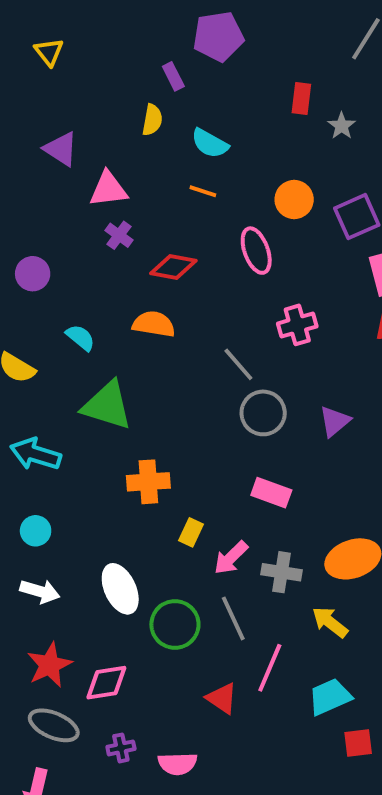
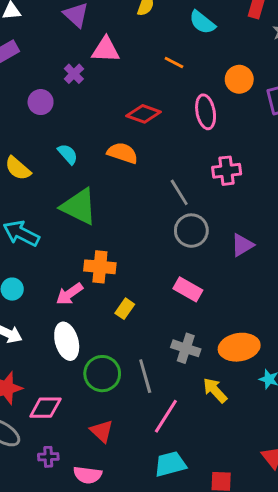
cyan semicircle: (210, 143) -> (202, 22), moved
purple cross: (119, 235) -> (74, 74), moved
pink arrow: (231, 558) -> (69, 294), moved
cyan trapezoid: (330, 697) -> (170, 464), moved
red triangle: (222, 698) -> (102, 431), moved

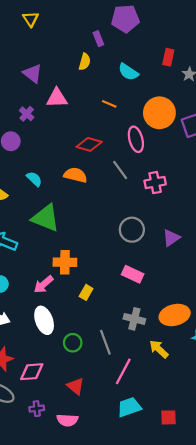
purple cross: (74, 74) -> (27, 114), moved
orange circle: (239, 79) -> (159, 113), size x1.5
gray line: (179, 192) -> (120, 170), moved
green circle: (102, 374) -> (73, 343), size x0.7

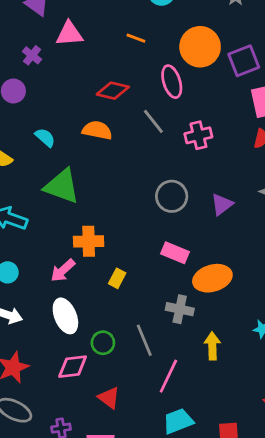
orange ellipse: (175, 315) -> (212, 278), moved
yellow arrow: (159, 349) -> (212, 346), turned 48
pink diamond: (32, 372) -> (73, 367), moved

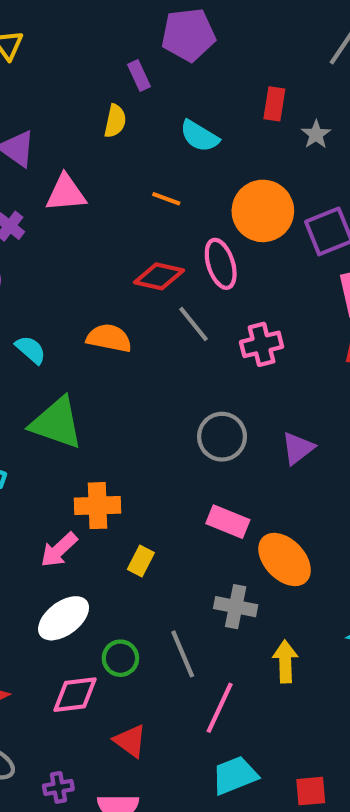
red diamond: (113, 91) -> (159, 276), moved
orange ellipse: (212, 278) -> (285, 559), turned 63
white ellipse: (65, 316) -> (64, 618), turned 76

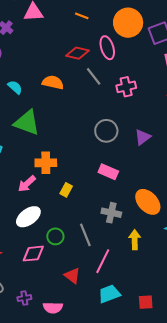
orange ellipse: (285, 559) -> (148, 202), moved
red triangle: (130, 741) -> (72, 276), moved

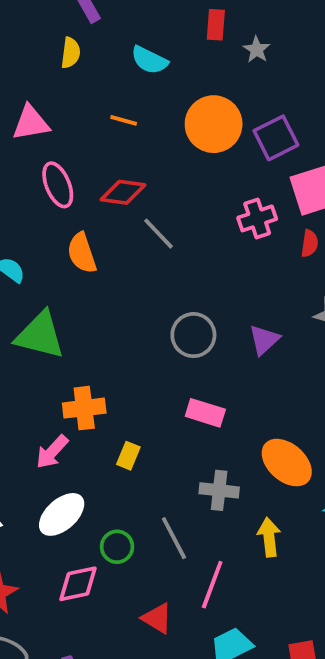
pink ellipse: (107, 48) -> (58, 185), moved
orange semicircle: (53, 82) -> (82, 253), turned -115
pink cross: (126, 87) -> (257, 218), moved

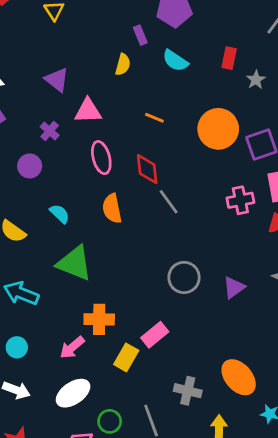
cyan semicircle: (149, 60) -> (175, 61), moved
red diamond: (123, 192) -> (147, 169), turned 68
pink rectangle: (205, 413) -> (155, 335), moved, turned -64
yellow rectangle: (128, 456) -> (126, 357), size x1.4

